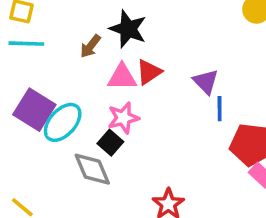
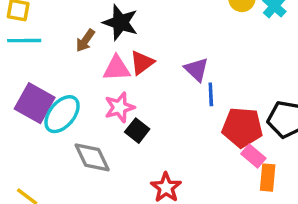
black square: (110, 143) -> (137, 131), moved

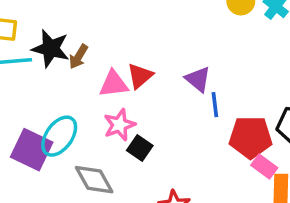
black star: (120, 22) -> (51, 49), moved
purple square: (35, 103) -> (32, 150), moved

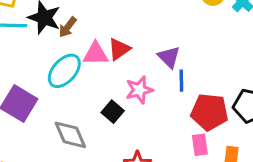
pink star: (119, 125) -> (139, 90), moved
cyan ellipse: (59, 136) -> (64, 71), moved
pink rectangle: (264, 167) -> (200, 145), moved, turned 40

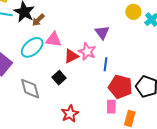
red triangle: (119, 49) -> (71, 56), moved
purple triangle: (169, 57) -> (102, 32), moved
pink star: (139, 90) -> (87, 51), moved, turned 30

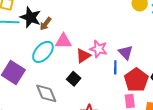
purple triangle: (102, 32) -> (126, 52), moved
blue line: (105, 64) -> (115, 67), moved
red pentagon: (120, 87) -> (136, 80), turned 30

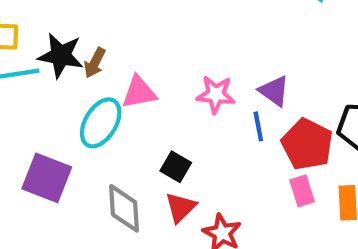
red triangle: (83, 56) -> (181, 207), moved
gray diamond: (46, 93) -> (124, 208), turned 30

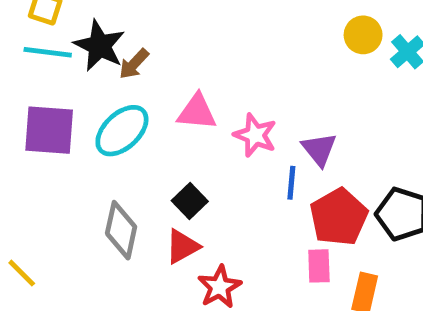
pink triangle: (139, 92) -> (197, 112), moved
purple square: (47, 178) -> (49, 130), moved, turned -33

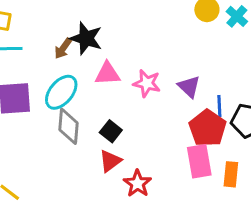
black star: (99, 46) -> (86, 38), moved
blue line: (291, 183) -> (219, 106), moved
gray diamond: (121, 230) -> (69, 126), moved
pink rectangle: (319, 266) -> (199, 161), size x1.5

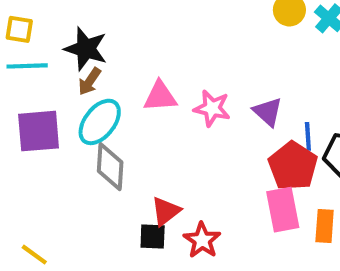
black star: (86, 38) -> (86, 49), moved
brown arrow: (63, 48) -> (90, 81), moved
black square: (111, 131) -> (153, 236), moved, turned -35

